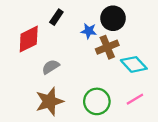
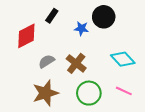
brown cross: (107, 47) -> (76, 63), moved, turned -30
pink line: (135, 99) -> (124, 91), turned 56

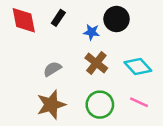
red diamond: (26, 36) -> (24, 20), moved, turned -75
brown cross: (76, 63) -> (96, 63), moved

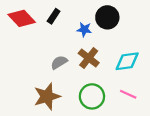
red diamond: (24, 20) -> (22, 18), turned -32
cyan diamond: (138, 67) -> (127, 61), turned -55
gray semicircle: (52, 69) -> (59, 62), moved

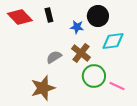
black rectangle: (54, 16) -> (49, 15), turned -48
cyan diamond: (127, 61) -> (113, 41), moved
green circle: (92, 96) -> (94, 76), moved

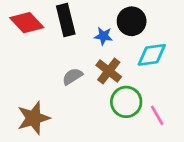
black rectangle: (49, 15) -> (66, 20), size x1.6
pink line: (117, 86) -> (157, 115), turned 35
brown star: (43, 88) -> (33, 118), moved

